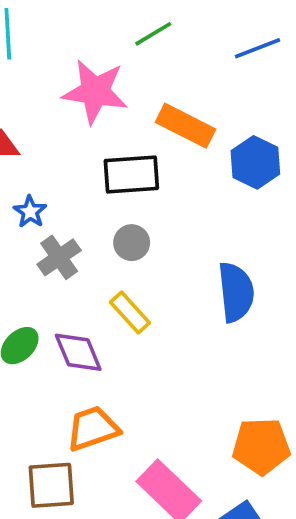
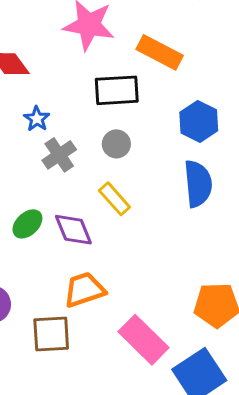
blue hexagon: (255, 162) -> (199, 121), moved

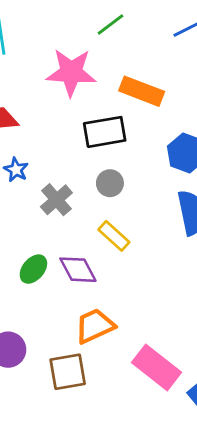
blue star: (37, 119) -> (16, 170), moved

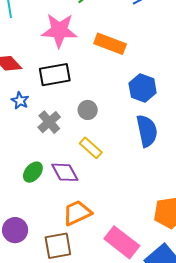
black rectangle: (105, 132) -> (55, 75), moved

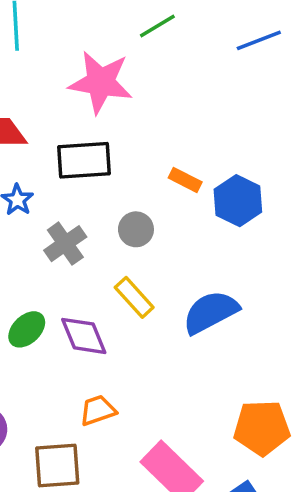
orange rectangle: (110, 44) -> (185, 180), moved, size x0.6
blue semicircle: (147, 131) -> (211, 312), moved, turned -112
orange trapezoid: (77, 213) -> (98, 410), size x0.7

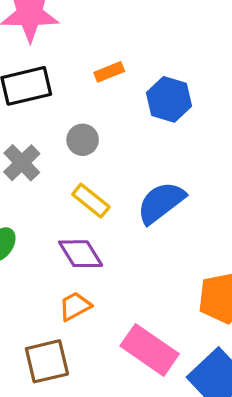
orange rectangle: (185, 180) -> (109, 72), moved, turned -40
purple diamond: (84, 336) -> (81, 254), moved

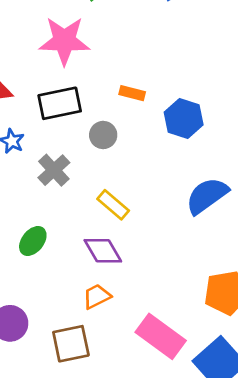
orange rectangle: (109, 72) -> (132, 93), turned 35
gray circle: (83, 140) -> (103, 135), moved
blue semicircle: (161, 203) -> (207, 196), moved

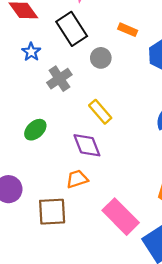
black rectangle: (60, 103) -> (72, 29), turned 60

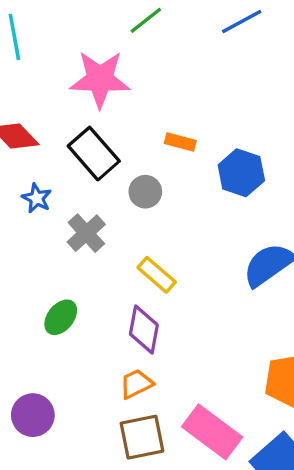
purple diamond: (87, 145) -> (144, 329), turned 40
brown square: (52, 212) -> (142, 437), moved

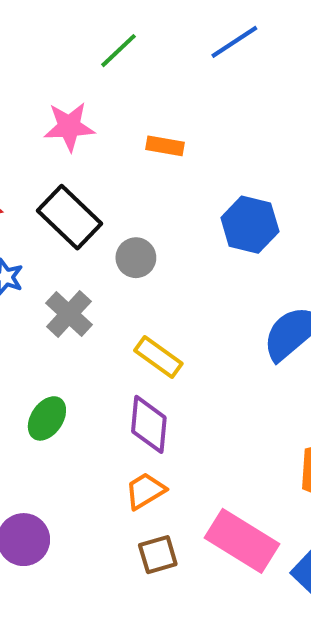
pink star: (100, 79) -> (69, 127), size x0.7
orange rectangle: (180, 142) -> (165, 146), moved
brown square: (142, 437) -> (158, 555), size x0.7

